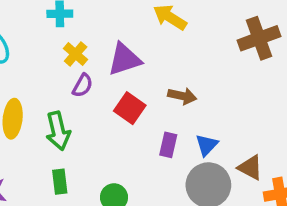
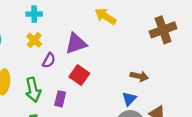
yellow cross: (76, 54) -> (34, 40), moved
brown arrow: (182, 96) -> (139, 76), moved
purple rectangle: (168, 145) -> (60, 99), moved

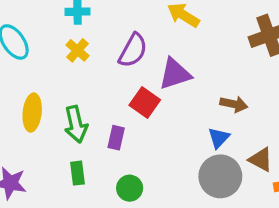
purple triangle: (76, 43) -> (175, 74), moved
purple semicircle: (49, 60) -> (133, 50), moved, size x1.5

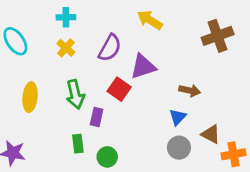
green arrow: (76, 124) -> (75, 94), moved
green rectangle: (78, 173) -> (78, 144), moved
gray circle: (220, 176) -> (179, 148), size x0.7

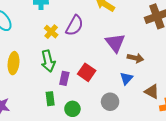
yellow cross: (66, 48) -> (51, 32), moved
purple triangle: (143, 66) -> (115, 43), moved, turned -50
red square: (119, 89) -> (87, 72), moved
gray circle: (179, 148) -> (110, 102), moved

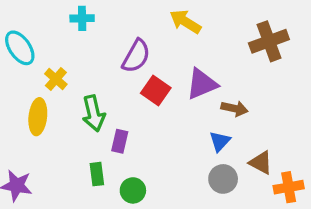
yellow cross: (51, 32) -> (56, 79), moved
purple triangle: (115, 43) -> (202, 84), turned 45
red square: (87, 72) -> (156, 90), moved
gray circle: (110, 102) -> (223, 179), moved

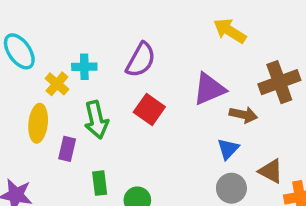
cyan cross: (82, 18) -> (84, 67), moved
yellow arrow: (185, 22) -> (230, 31), moved
brown cross: (269, 41) -> (279, 82), moved
red square: (156, 90) -> (149, 110), moved
purple rectangle: (120, 141) -> (67, 149), moved

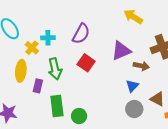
green rectangle: (100, 183) -> (57, 106), size x1.5

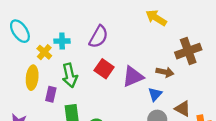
purple triangle: (121, 51) -> (133, 77), moved

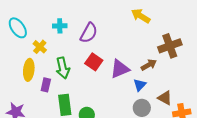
cyan cross: (62, 41) -> (60, 26), moved
brown arrow: (165, 72) -> (149, 65), turned -42

